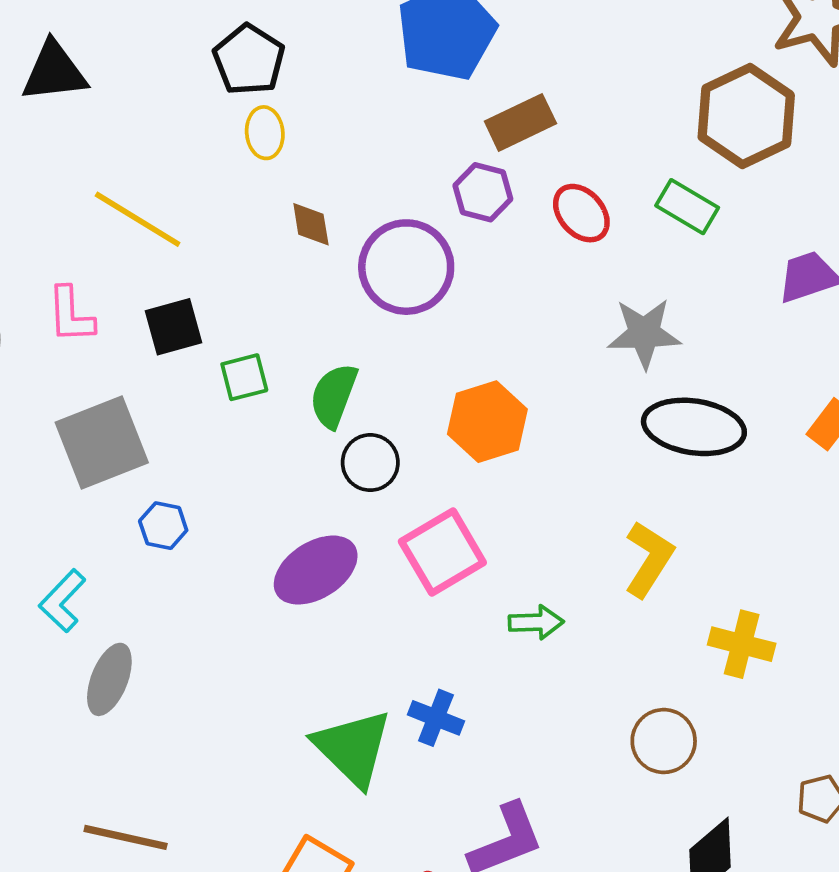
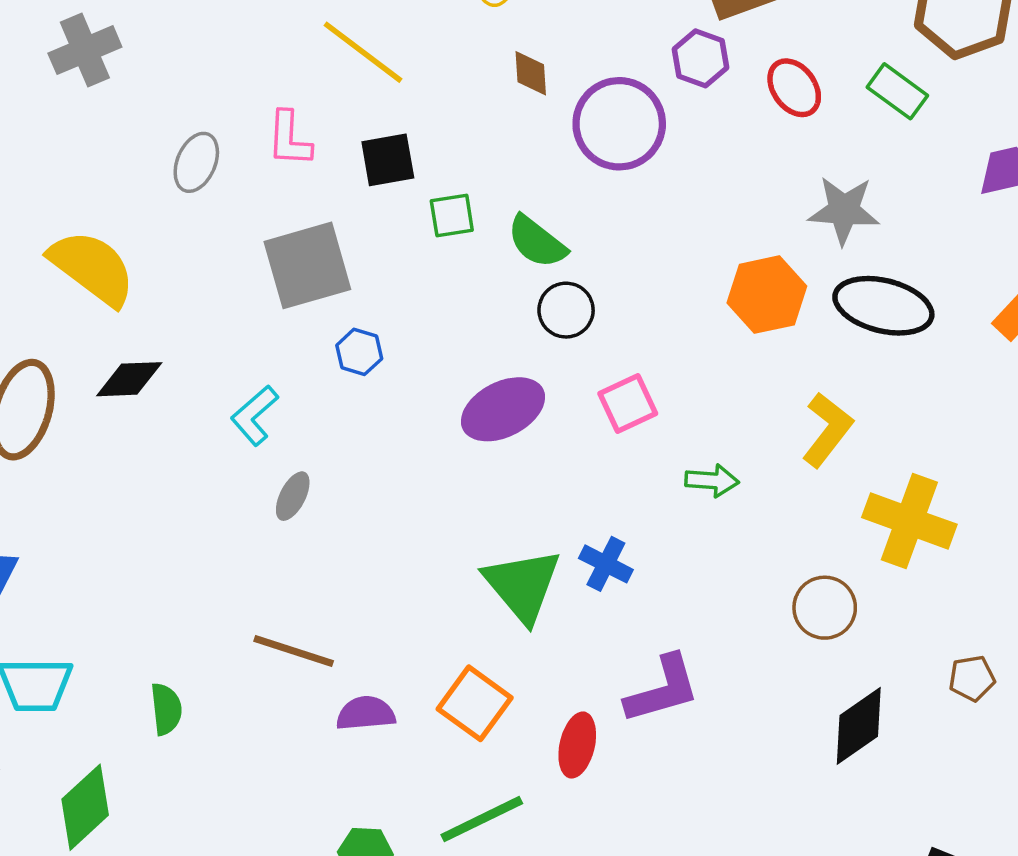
green semicircle: (334, 396) -> (537, 242), turned -78
orange hexagon: (487, 422) -> (767, 295), moved
pink square: (442, 552) -> (628, 404), size x0.7
yellow cross: (742, 644) -> (909, 521), size x1.4
gray ellipse: (109, 679) -> (293, 496), size x0.7

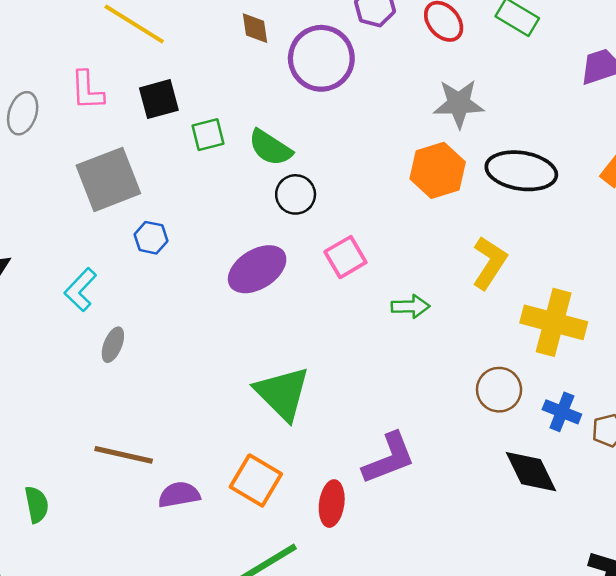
gray star: (844, 210) -> (459, 104), moved
blue cross: (606, 564) -> (562, 412), moved
black diamond: (859, 726) -> (531, 472), turned -76

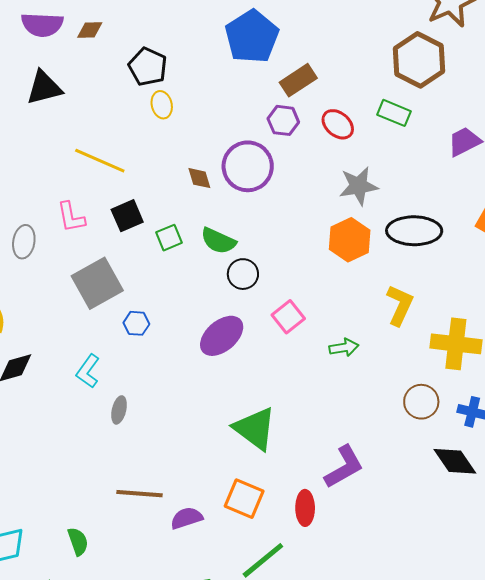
brown diamond: (255, 28) -> (199, 178), moved

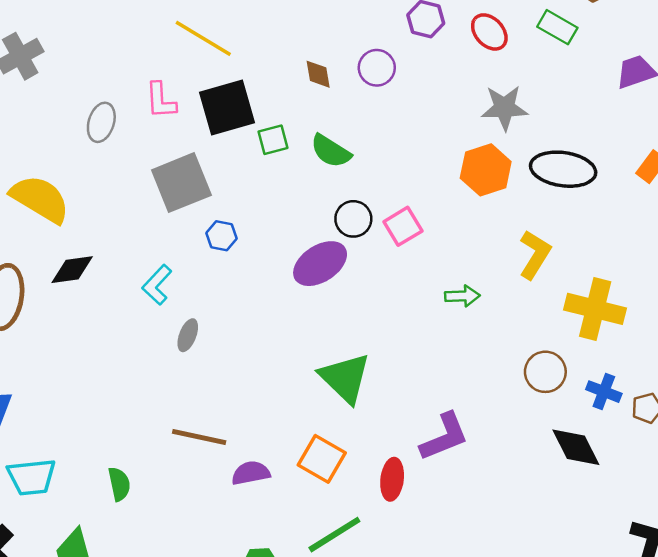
purple circle: (248, 166) -> (377, 68), size x0.6
black square: (127, 216) -> (227, 108), size x1.5
black circle: (243, 274) -> (353, 219), moved
pink square: (288, 317) -> (403, 226), moved

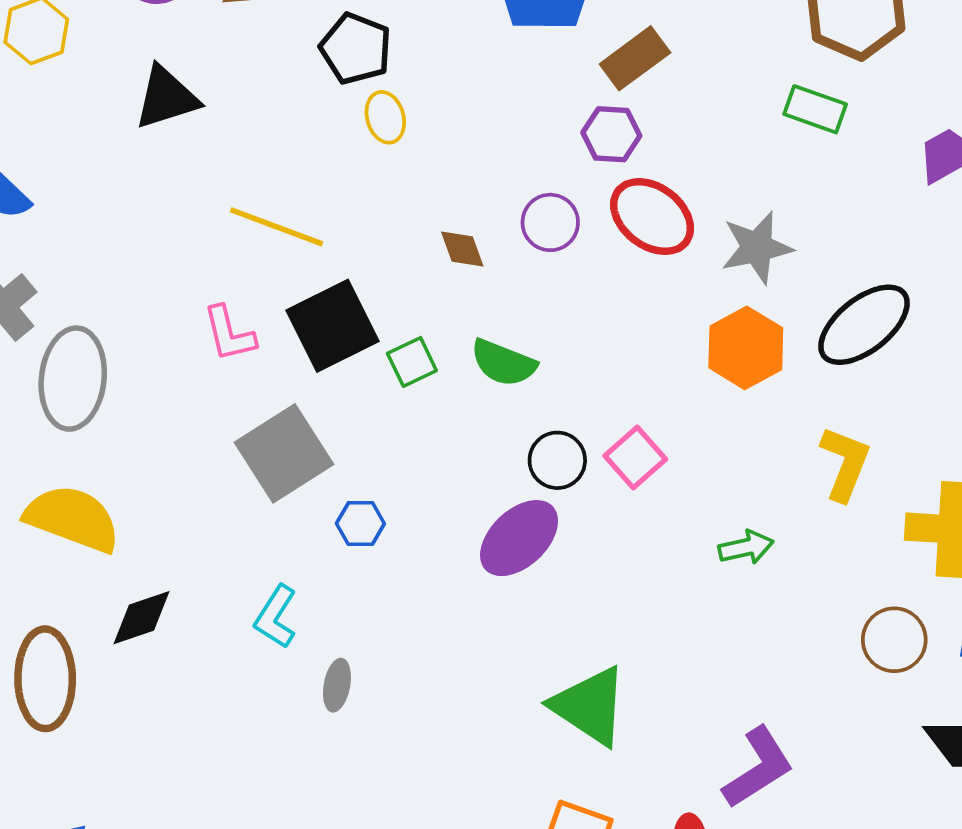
red ellipse: (489, 32) -> (652, 217), moved, size x1.4
gray ellipse: (101, 122) -> (73, 379), moved, size x1.6
black ellipse: (563, 169) -> (864, 325), turned -36

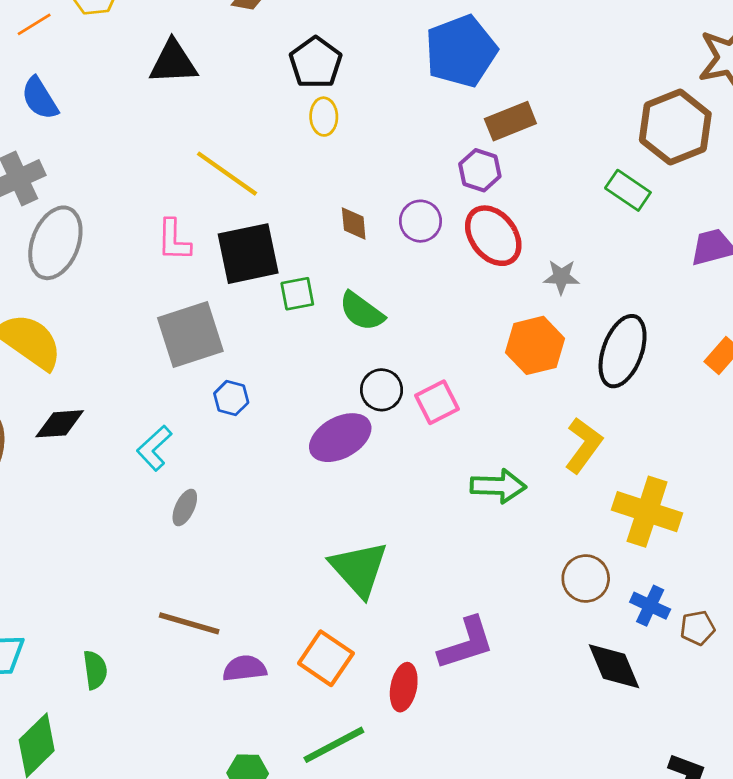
gray star: (757, 247) -> (561, 277), size x0.7
black ellipse: (864, 325) -> (623, 351), turned -46
green arrow: (746, 547) -> (498, 486), size x1.4

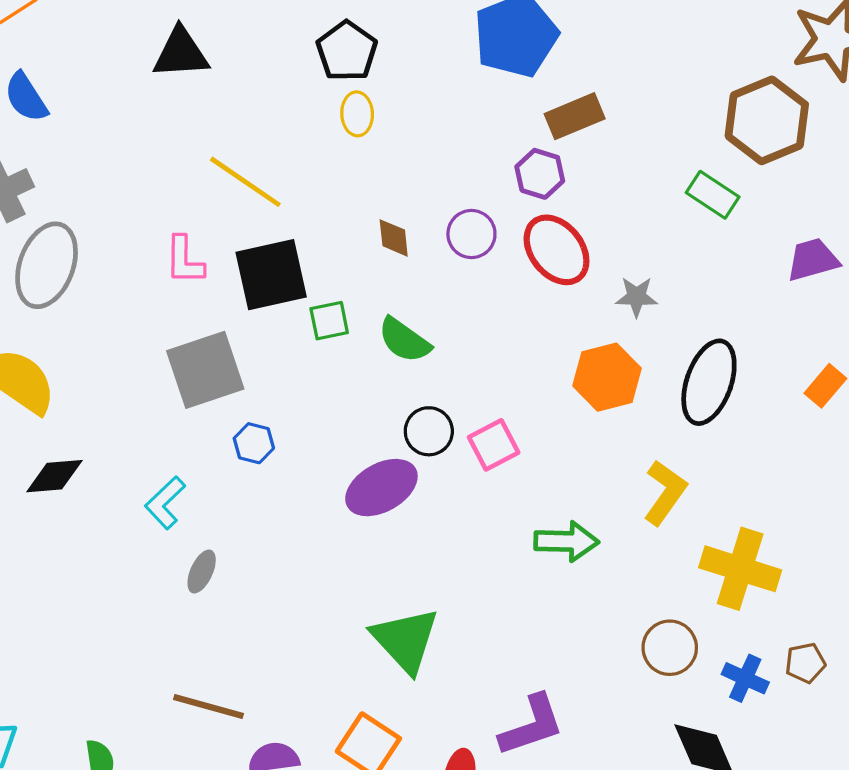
brown pentagon: (698, 628) -> (805, 663), moved

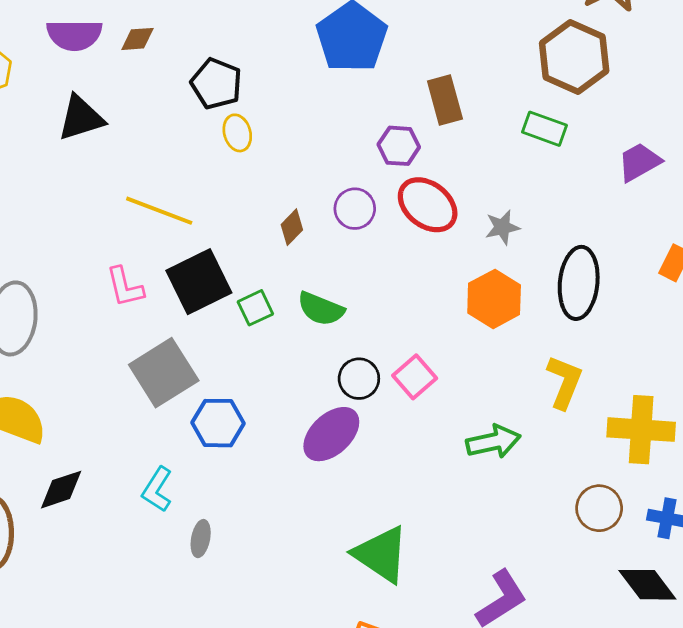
brown rectangle: (575, 116) -> (445, 100), moved, turned -69
brown diamond: (394, 238) -> (292, 227), turned 64
blue hexagon: (254, 443) -> (218, 423), size x1.5

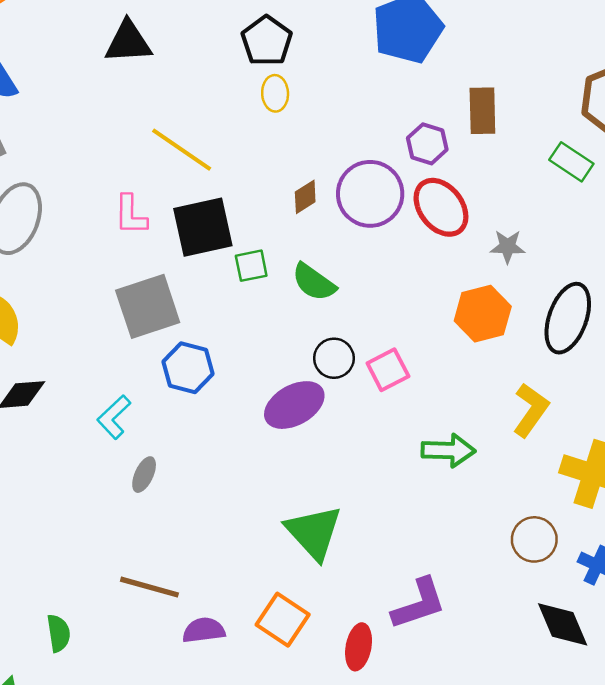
purple circle: (355, 209) -> (370, 194), size x1.6

